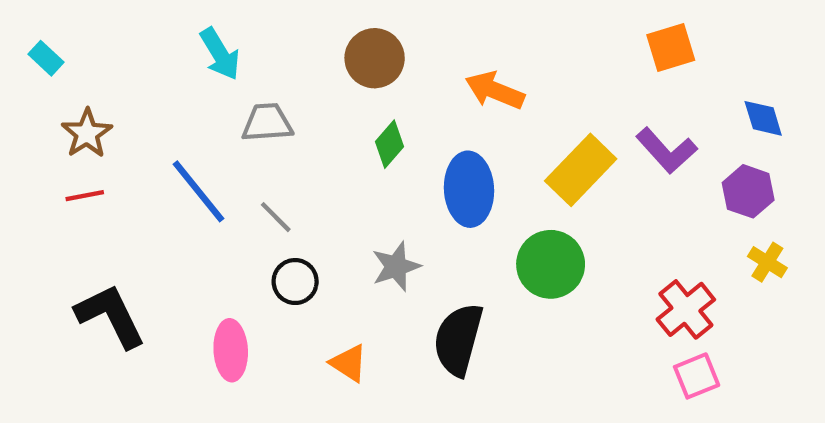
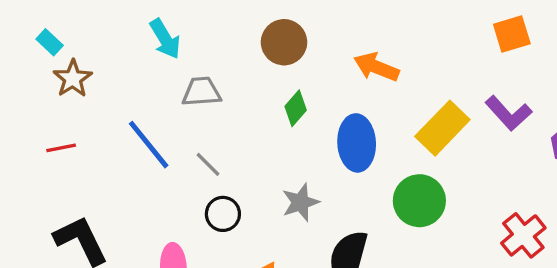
cyan rectangle: (46, 58) -> (50, 42), moved
brown star: (87, 133) -> (73, 79), moved

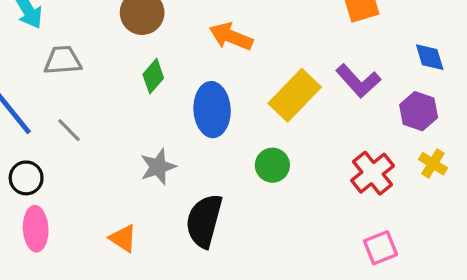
green circle: (419, 201) -> (272, 165), size x0.7
black circle: (223, 214) -> (26, 178), moved
red cross: (523, 235) -> (373, 173), moved

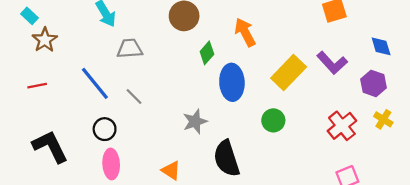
orange arrow: (231, 36) -> (245, 32), turned 40
green diamond: (153, 76) -> (207, 53), moved
black semicircle: (204, 221) -> (227, 159), turned -33

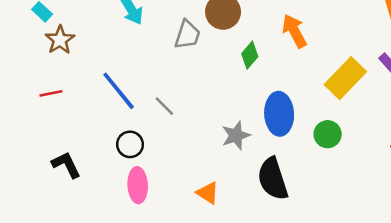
gray trapezoid: (130, 49) -> (187, 35), moved, turned 112
blue ellipse: (232, 82) -> (279, 114), moved
black L-shape: (50, 147) -> (66, 165), size x0.7

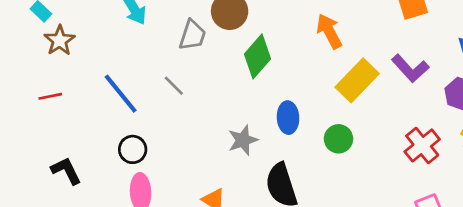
orange arrow: (294, 31) -> (329, 31), moved
green diamond: (250, 55) -> (257, 56), size x1.5
gray line: (164, 106) -> (174, 86), moved
blue ellipse: (279, 114) -> (288, 118), size x0.7

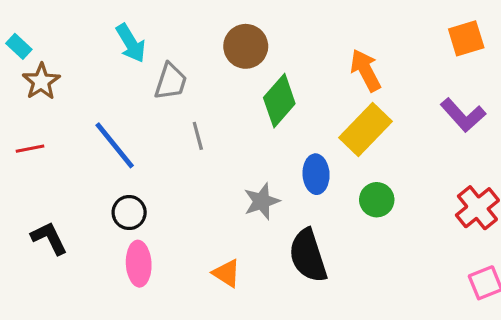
gray trapezoid: (192, 35) -> (171, 81), moved
yellow rectangle: (357, 80) -> (366, 129), moved
gray line: (174, 86) -> (198, 136), moved, turned 30

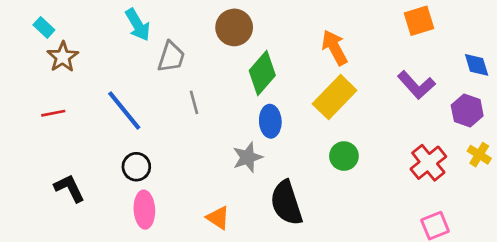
blue ellipse: (316, 174) -> (270, 121), moved

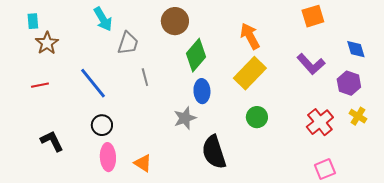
cyan rectangle: (44, 27) -> (33, 21), turned 42
orange triangle: (218, 218) -> (143, 163), moved

